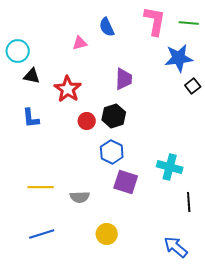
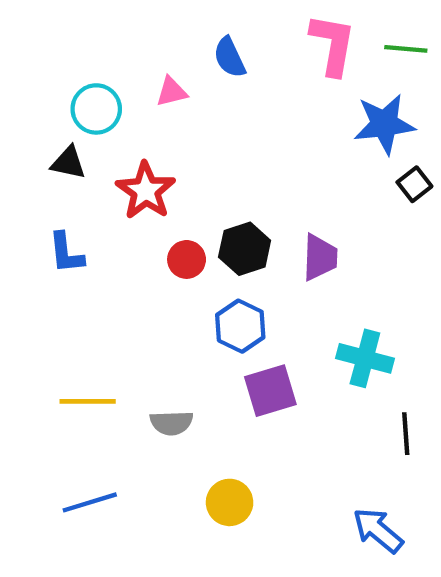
cyan circle: (18, 51) -> (96, 109), moved
purple trapezoid: (124, 79) -> (320, 257), moved
purple square: (126, 182) -> (270, 391), turned -35

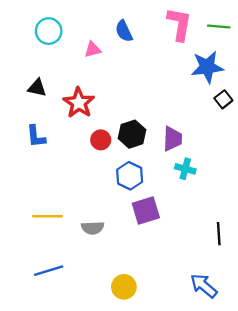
cyan circle: (96, 109) -> (49, 31), moved
cyan cross: (365, 358) -> (185, 169), moved, size x0.7
yellow circle: (230, 502) -> (124, 287), moved

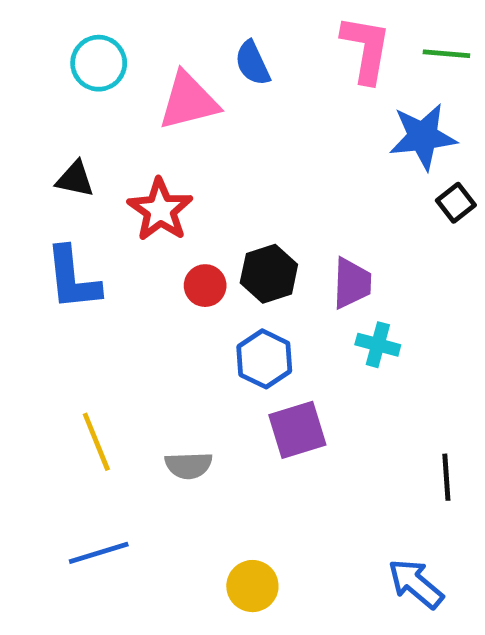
pink triangle: (93, 50) -> (189, 101), size x1.8
blue L-shape: (36, 136) -> (73, 278), size x1.4
yellow line: (47, 216) -> (96, 442), turned 68

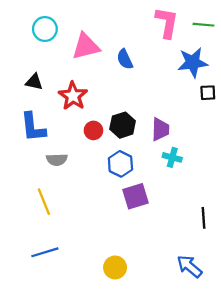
blue semicircle: (252, 63) -> (125, 59), moved
black square: (456, 203) -> (208, 93), turned 35
gray semicircle: (189, 465) -> (57, 160), moved

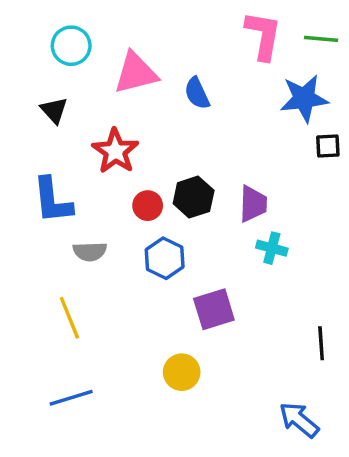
black triangle: (34, 82) -> (54, 110), moved, turned 36
blue hexagon: (120, 164) -> (165, 258), moved
yellow circle: (115, 267) -> (182, 372), moved

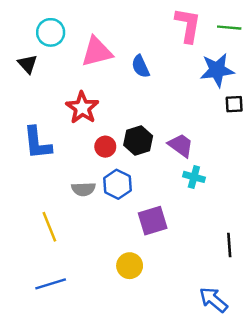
black triangle: (54, 110) -> (28, 64), moved
purple trapezoid: (253, 204) -> (181, 145), turned -56
gray semicircle: (90, 251) -> (83, 189), moved

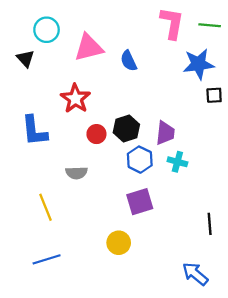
purple trapezoid: (181, 145) -> (165, 133), turned 60
blue hexagon: (117, 184) -> (140, 160), moved

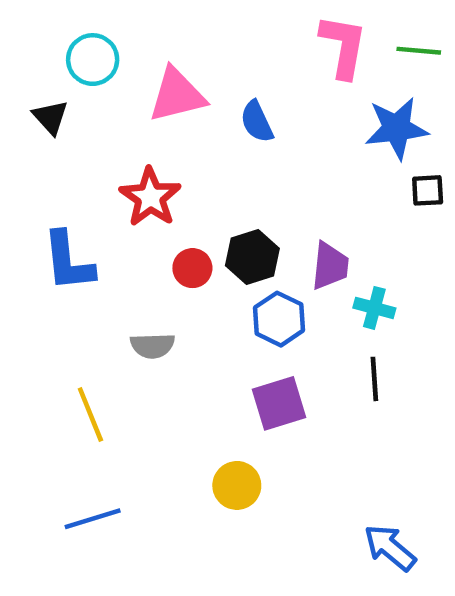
cyan cross: (177, 162) -> (374, 308), moved
black line: (210, 224) -> (374, 379), moved

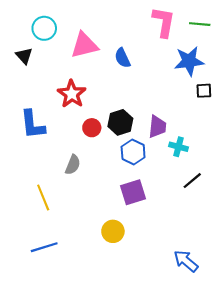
gray semicircle: (153, 346) -> (73, 165), turned -66
black line: (374, 379) -> (192, 181), moved, turned 54

